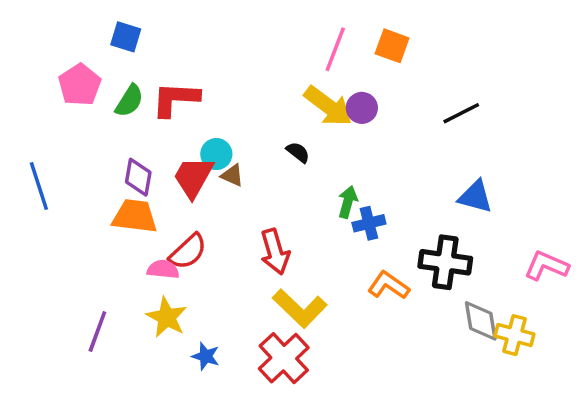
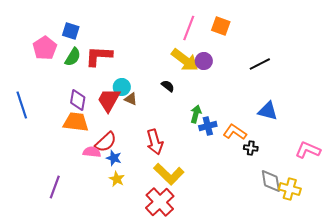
blue square: (126, 37) -> (71, 31), moved
black cross: (445, 262) -> (251, 148), size x0.5
orange L-shape: (388, 285) -> (235, 132), moved
yellow star: (167, 317) -> (117, 179), moved, size x0.7
blue star: (206, 356) -> (114, 158), moved

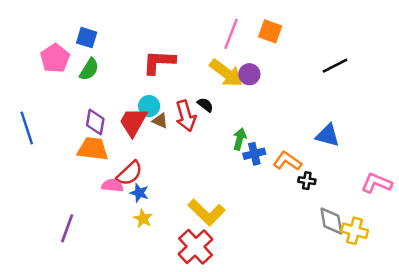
red L-shape: (99, 56) -> (159, 62), moved
black line: (260, 64) -> (335, 66), moved
red arrow: (155, 142) -> (186, 116), moved

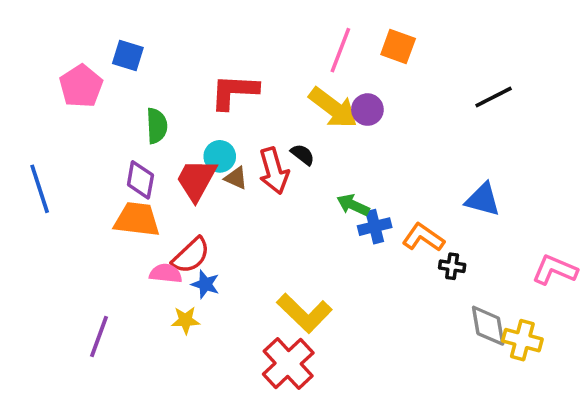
green semicircle: (89, 69) -> (157, 126), moved, turned -35
green arrow: (240, 139) -> (353, 205), turned -80
yellow star: (143, 219) -> (186, 320), moved, turned -30

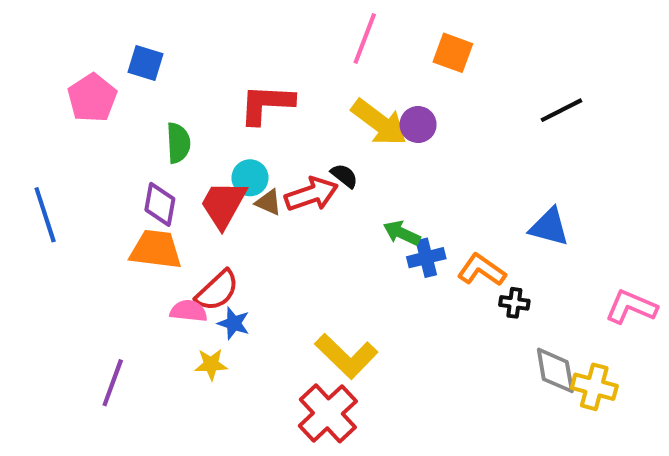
pink line: (340, 50) -> (365, 38), moved
red arrow: (274, 171) -> (311, 194), turned -93

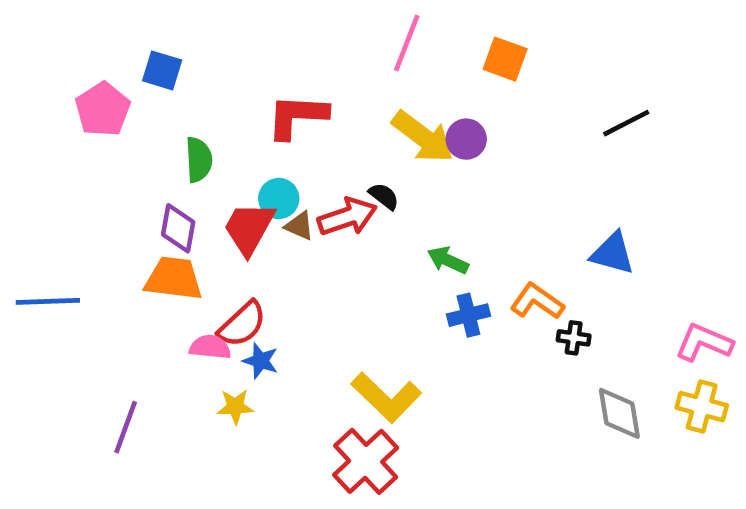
blue line: (45, 215) -> (48, 301), moved, turned -74
blue cross: (426, 258) -> (468, 315), moved
yellow cross: (594, 387) -> (702, 407), moved

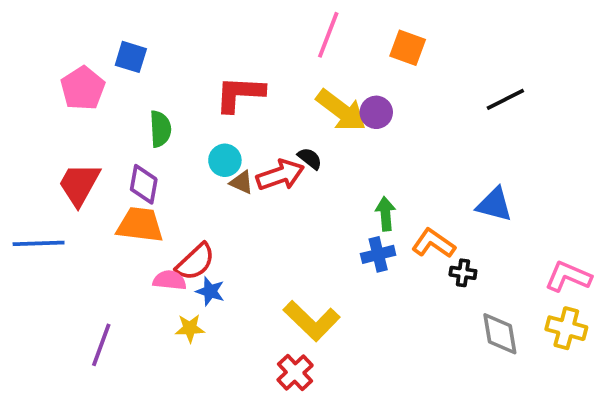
red trapezoid: (249, 228) -> (79, 184), moved
green arrow: (448, 260) -> (385, 214), moved, turned 60
red cross: (366, 461) -> (295, 373), size x0.7

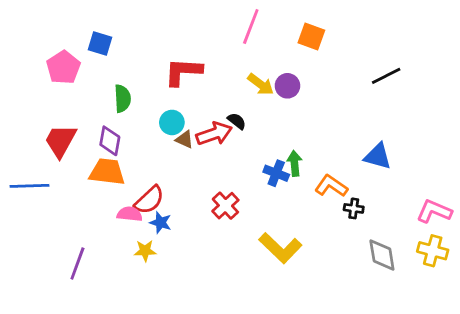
yellow arrow: (341, 110) -> (261, 84), size x0.7
blue cross: (378, 254) -> (276, 173), moved, turned 35
yellow L-shape: (312, 321) -> (280, 248), moved
red cross: (295, 373) -> (225, 206), moved

